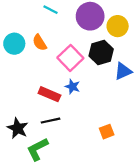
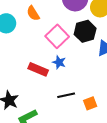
orange semicircle: (40, 43) -> (33, 13), moved
black line: (51, 121) -> (66, 95), moved

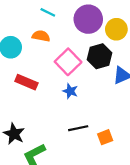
orange semicircle: (33, 13) -> (41, 36), turned 133
red rectangle: (38, 69) -> (26, 82), moved

